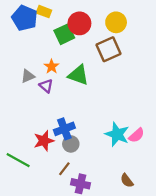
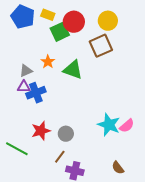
yellow rectangle: (44, 12) -> (48, 15), moved
purple triangle: (46, 86) -> (24, 87), moved, turned -40
blue cross: (64, 129) -> (36, 93), moved

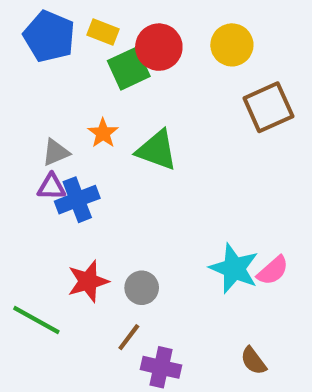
brown square: (101, 46) -> (268, 107), moved

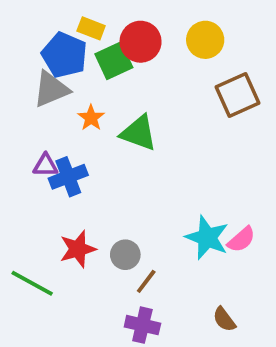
blue pentagon: (49, 36) -> (64, 55), moved
gray triangle: (56, 152) -> (51, 89), moved, size x1.5
brown line: (129, 337) -> (146, 281), moved

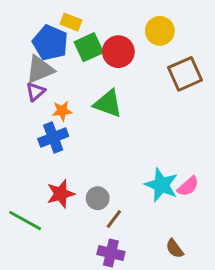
red circle: (141, 42) -> (118, 52), moved
orange star: (91, 118) -> (62, 111), moved, turned 30
purple triangle: (45, 165) -> (35, 92), moved, turned -42

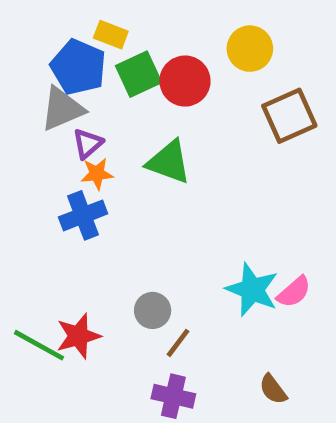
purple triangle: (35, 92) -> (88, 144), moved
red star: (61, 194) -> (78, 336), moved

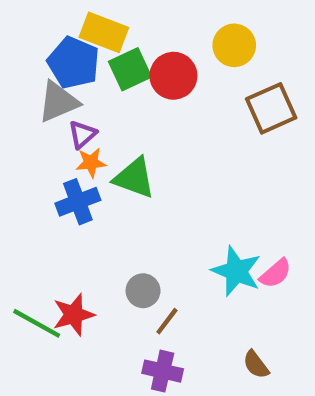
yellow rectangle: (111, 35) -> (104, 32), size x1.5
green triangle: (169, 162) -> (134, 178), moved

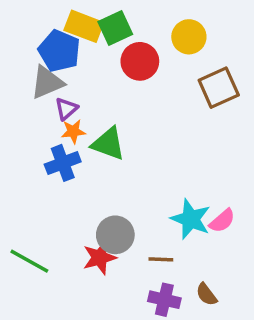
green square: (130, 69) -> (115, 28), moved
gray circle: (143, 291) -> (115, 235), size x1.4
red star: (74, 315) -> (100, 258), moved
brown line: (167, 321) -> (161, 259), moved, turned 55
purple cross: (163, 371) -> (164, 300), moved

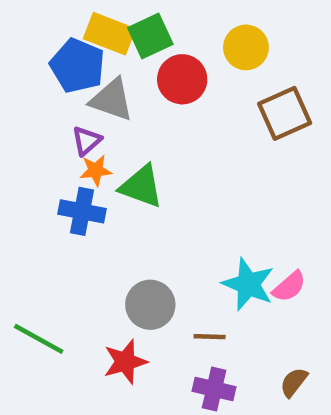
gray triangle: (47, 82) -> (112, 100), moved, turned 42
blue cross: (63, 163) -> (82, 211), turned 32
red star: (100, 258) -> (125, 362), moved
brown semicircle: (206, 294) -> (294, 382), moved, turned 75

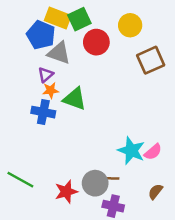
gray circle: (150, 305) -> (95, 183), moved
brown semicircle: (294, 382) -> (155, 192), moved

